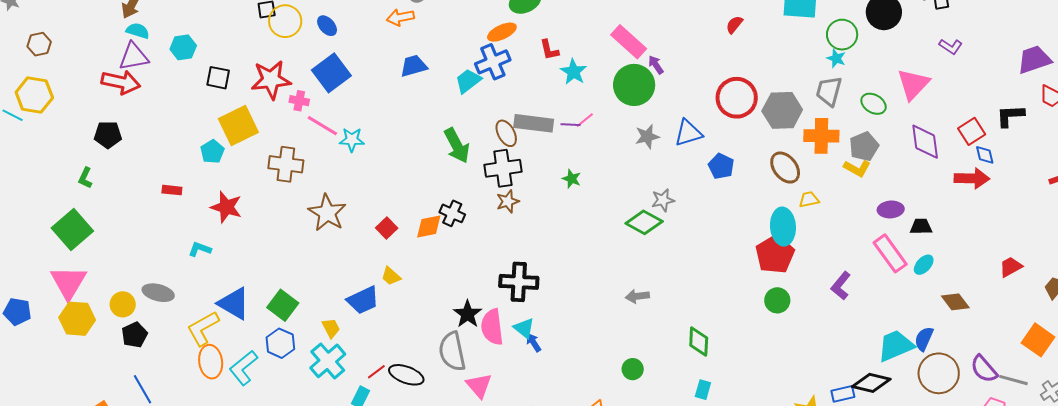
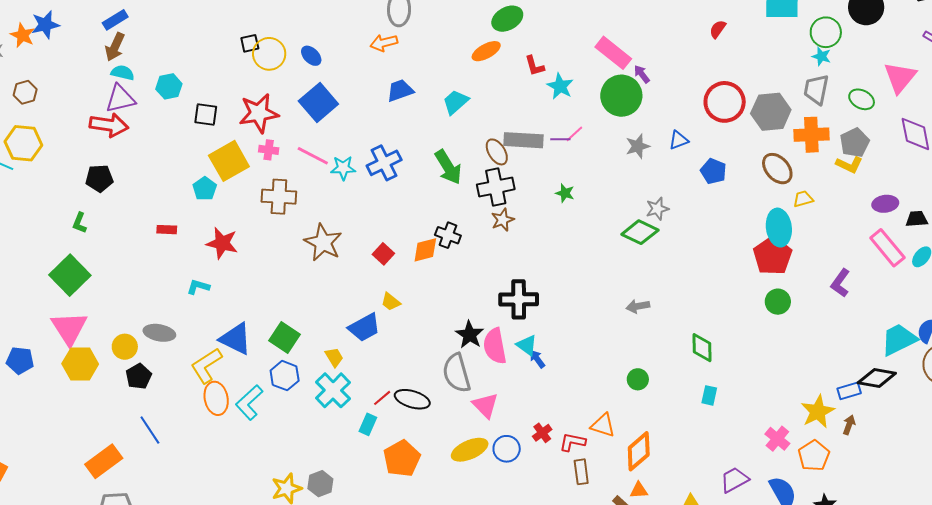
blue cross: (493, 62) -> (384, 163), moved
pink cross: (299, 101) -> (269, 150), moved
blue triangle: (688, 133) -> (679, 140), size x0.7

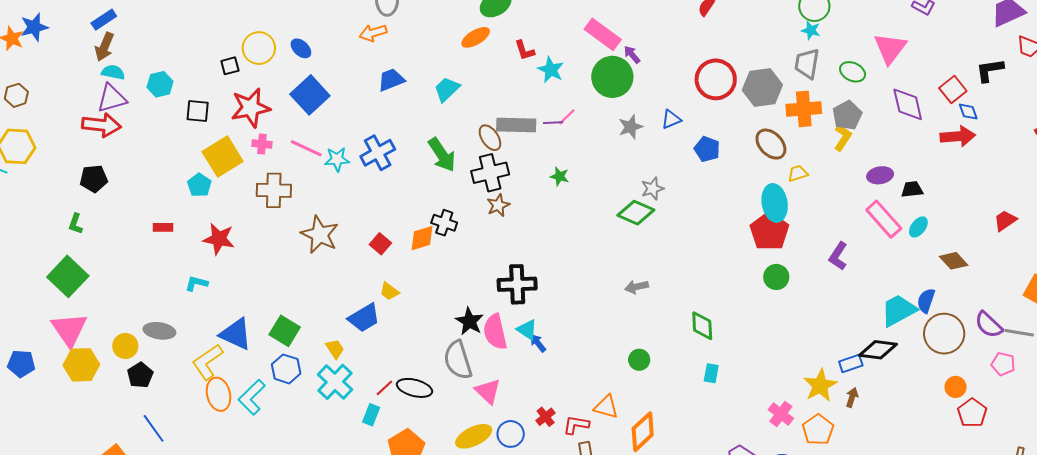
black square: (250, 43) -> (230, 66), moved
yellow L-shape: (849, 165) -> (843, 138), turned -80

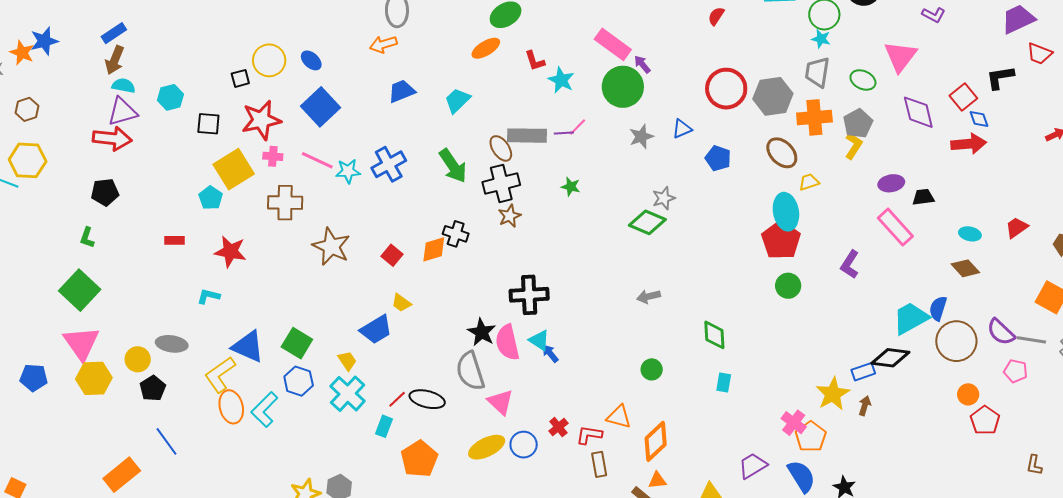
cyan ellipse: (918, 227) -> (970, 234), moved, turned 65
orange pentagon: (818, 430) -> (811, 437), moved

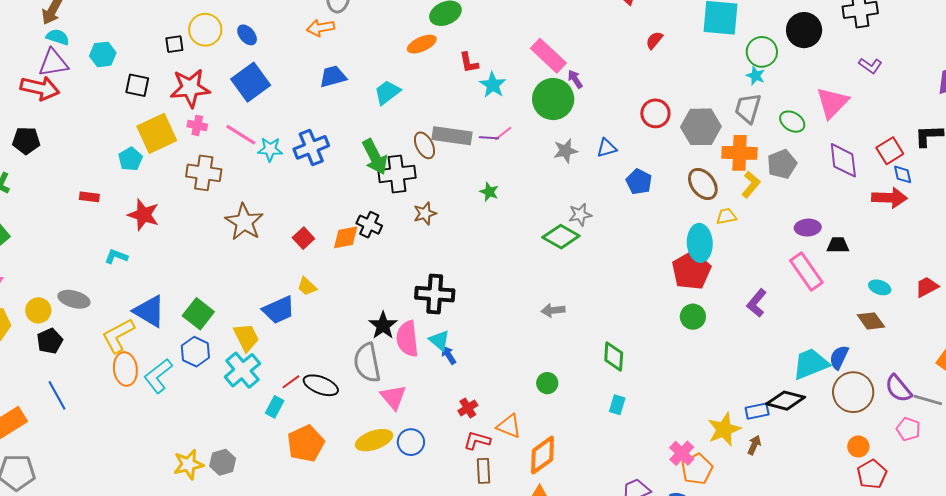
red circle: (726, 89) -> (655, 113), size x0.7
yellow L-shape: (854, 146) -> (751, 184), moved
black cross: (501, 183) -> (397, 174), moved
yellow trapezoid: (347, 361) -> (246, 337), size x1.4
red cross: (558, 427) -> (468, 408), moved

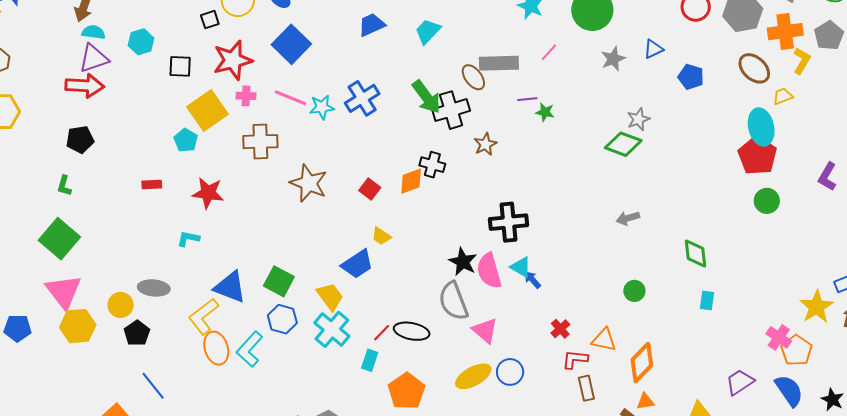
purple line: (489, 138) -> (527, 99), moved

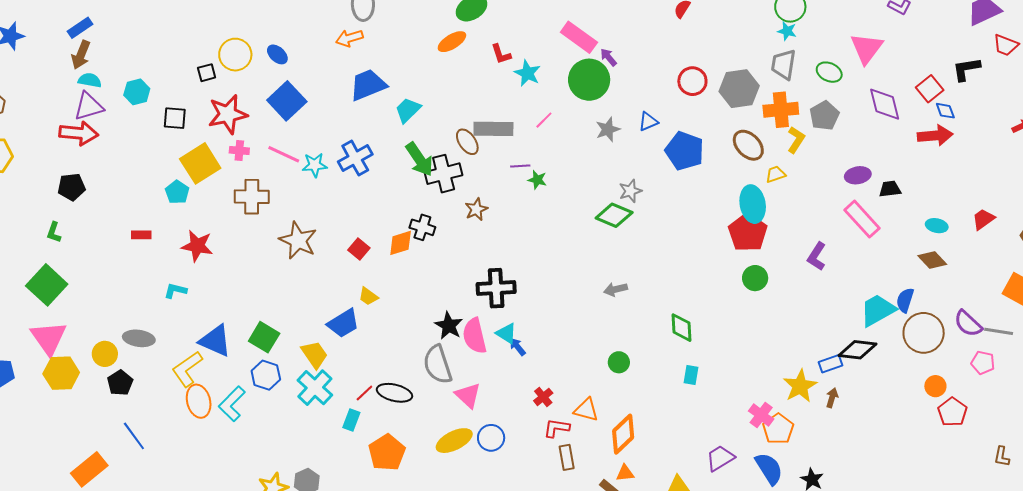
blue trapezoid: (372, 25) -> (368, 85), size x1.4
cyan trapezoid: (428, 31) -> (408, 110), moved
blue pentagon: (691, 77) -> (685, 151), size x1.5

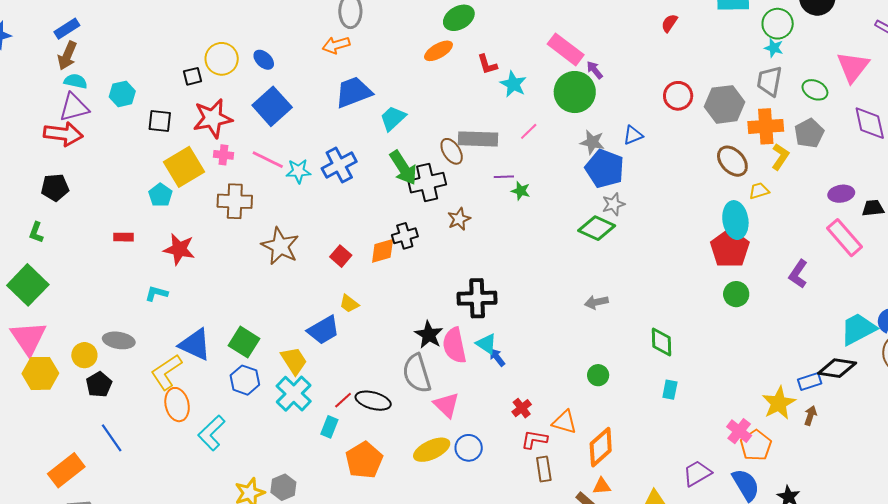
gray star: (608, 129) -> (592, 142), turned 30
blue pentagon: (685, 151) -> (605, 169), moved
black cross: (422, 227) -> (405, 236), turned -35
cyan L-shape: (232, 404) -> (212, 433), moved

